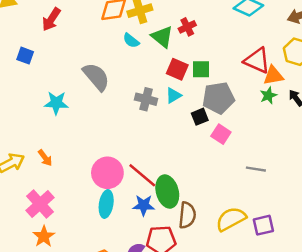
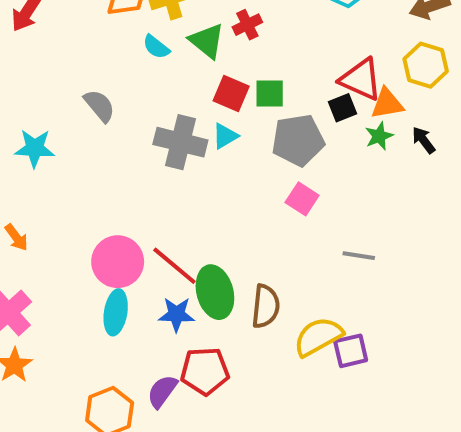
gray semicircle: (96, 77) -> (99, 106), size x0.7
gray cross: (146, 99) -> (180, 142), size x1.4
black square: (200, 117) -> (343, 108), moved
brown semicircle: (187, 215) -> (266, 306), moved
purple square: (263, 225) -> (351, 351), moved

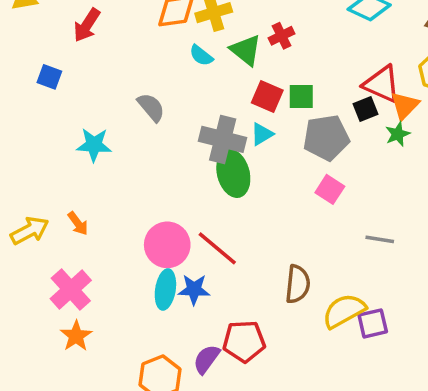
orange triangle: (387, 104) -> (405, 105), turned -36
green ellipse: (215, 292) -> (233, 173), moved
blue star: (176, 314) -> (194, 289), moved

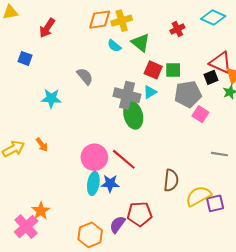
red cross: (282, 36) -> (177, 29), moved
pink square: (330, 189) -> (200, 114), moved
pink cross: (71, 289) -> (26, 227), moved

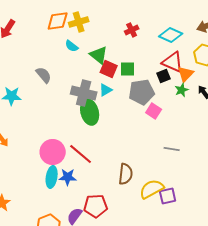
cyan diamond: (213, 17) -> (171, 35), moved
green triangle: (141, 43) -> (99, 55), moved

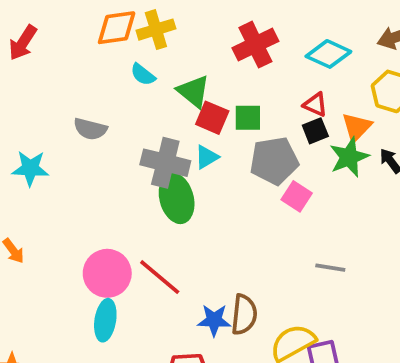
red cross: (132, 30) -> (255, 45), size x1.6
red triangle: (173, 62) -> (315, 105), moved, size x0.6
gray semicircle: (44, 75) -> (90, 129), turned 144
green star: (182, 90) -> (349, 157), size x1.5
blue star: (68, 177) -> (214, 320), moved

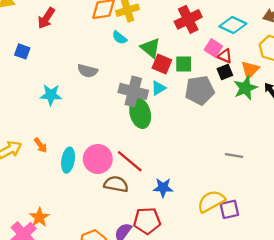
pink square: (297, 196) -> (213, 48), moved
brown semicircle: (244, 315) -> (116, 184), moved, turned -85
cyan ellipse: (105, 320) -> (68, 160), moved

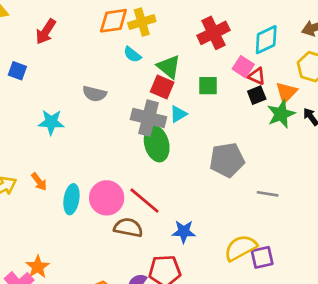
cyan diamond: (233, 25) -> (266, 40), turned -50
red square: (162, 64) -> (162, 87), moved
gray pentagon: (200, 90) -> (227, 160), moved

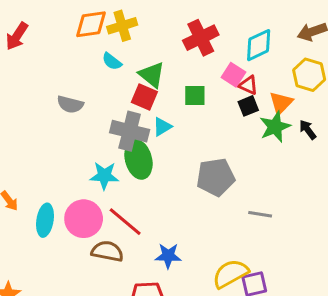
cyan star: (51, 122) -> (104, 176), moved

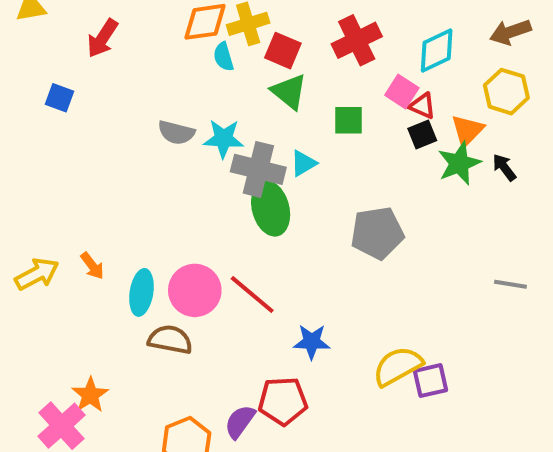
cyan semicircle: (112, 61) -> (223, 57), moved, turned 36
red square: (144, 97) -> (283, 51), moved
cyan star: (104, 176) -> (223, 139), moved
gray line: (260, 214) -> (510, 284), moved
brown semicircle: (107, 251) -> (170, 340), moved

